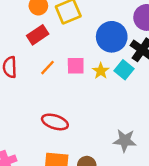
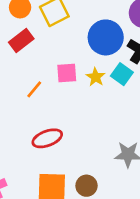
orange line: (47, 68) -> (34, 89), moved
red ellipse: (55, 122) -> (47, 138), turned -35

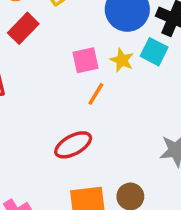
orange line: (34, 89) -> (96, 94), moved

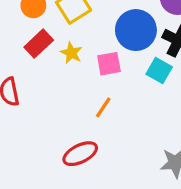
pink square: (86, 60) -> (109, 64), moved
yellow star: (122, 60) -> (71, 53), moved

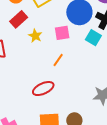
yellow star: (71, 53) -> (35, 36), moved

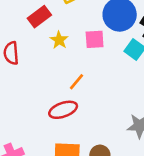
orange line: (58, 60) -> (76, 82), moved

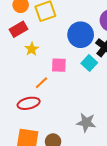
pink square: (95, 39) -> (59, 65), moved

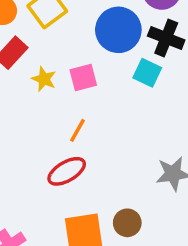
pink square: (59, 65) -> (83, 78), moved

